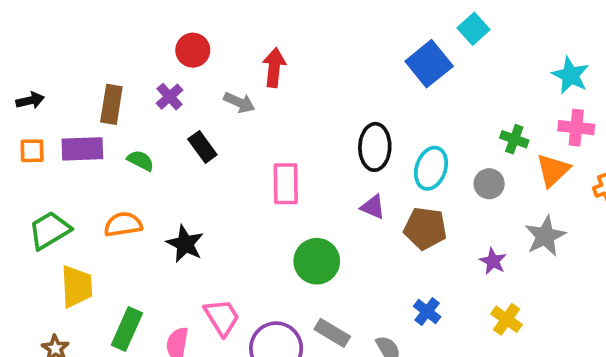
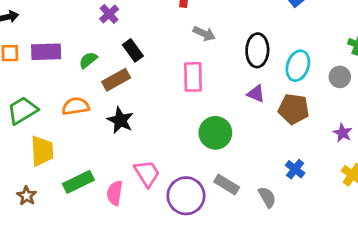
gray arrow: (239, 102) -> (204, 34), moved
brown rectangle: (111, 104) -> (116, 80), moved, turned 52
green semicircle: (141, 161) -> (88, 60), turned -66
green rectangle: (127, 329) -> (78, 182), turned 40

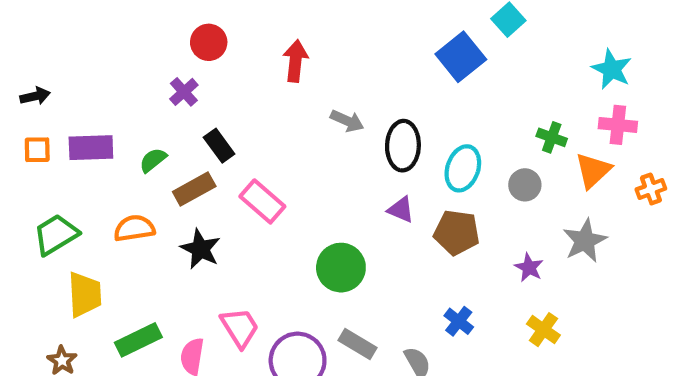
gray arrow: (204, 34) -> (347, 121), moved
pink rectangle: (193, 77) -> (262, 201), moved, turned -48

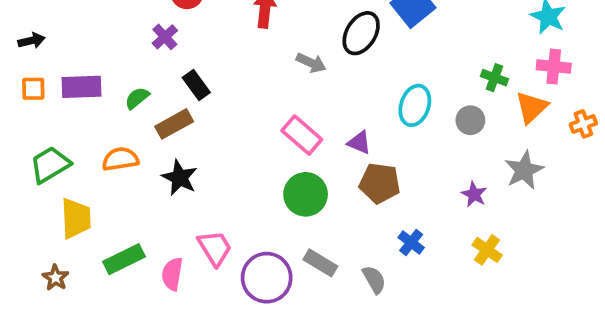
black ellipse: (403, 146) -> (361, 33), moved, turned 30
pink rectangle: (262, 201) -> (302, 135), moved
brown pentagon: (457, 232) -> (380, 183), moved

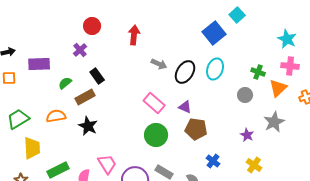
black ellipse: (361, 33) -> (185, 72), moved
purple rectangle: (81, 87) -> (39, 64), moved
cyan ellipse: (415, 105) -> (215, 69), moved

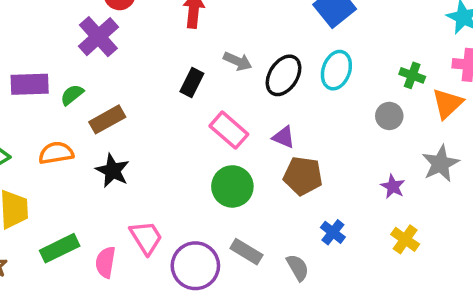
purple cross: (80, 50) -> (98, 37), size x1.6
purple rectangle: (39, 64) -> (30, 84), moved
black rectangle: (97, 76) -> (192, 82), moved, turned 63

